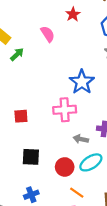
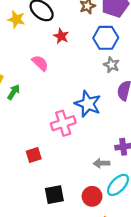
pink cross: (65, 110) -> (63, 123), moved

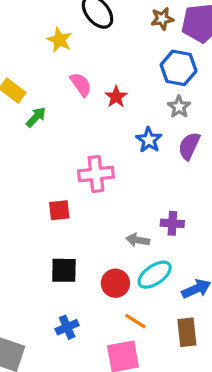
yellow star: (16, 19) -> (59, 40), moved
red star: (61, 36) -> (116, 97), moved
blue star: (88, 104) -> (149, 140), moved, size x0.7
red square: (34, 155) -> (59, 210), moved

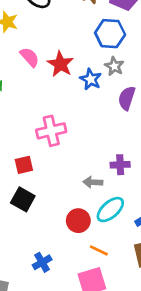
red star: (116, 97) -> (60, 64), size x1.4
blue star: (149, 140) -> (91, 79), moved
black square: (64, 270) -> (23, 199), moved, turned 35

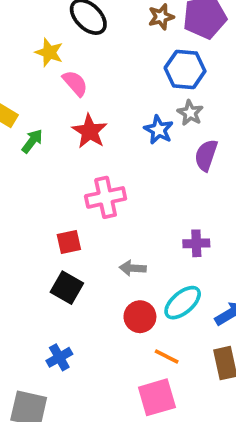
pink semicircle: (30, 57) -> (75, 83), moved
red star: (60, 64) -> (90, 131), moved
gray arrow: (93, 182) -> (133, 268), moved
blue cross: (42, 262) -> (59, 357), moved

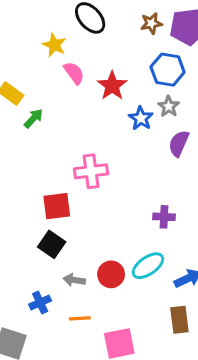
red star: (90, 131) -> (112, 86), moved
red square: (69, 242) -> (57, 206), size x1.4
gray arrow: (133, 268) -> (74, 280), moved
orange line: (167, 357) -> (80, 318), moved, turned -35

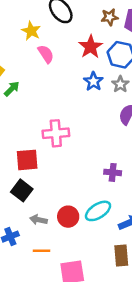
red star: (112, 86) -> (91, 47), moved
blue star: (141, 118) -> (93, 81), moved

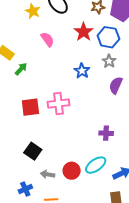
yellow star: (31, 31) -> (33, 11), moved
blue star: (93, 81) -> (82, 71), moved
red square: (27, 160) -> (30, 107), moved

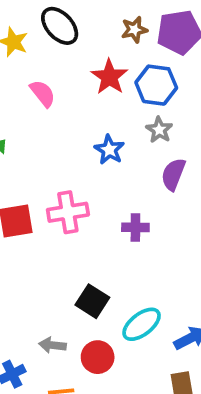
purple cross: (106, 133) -> (135, 227), moved
black square: (33, 151) -> (92, 301), moved
red circle: (72, 171) -> (98, 357), moved

